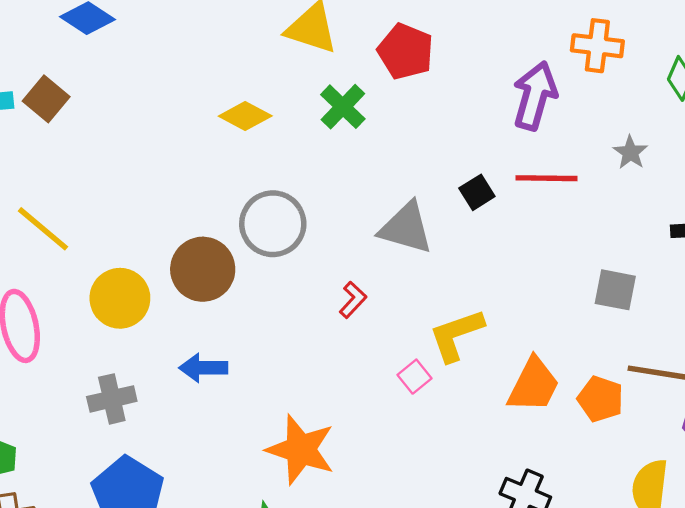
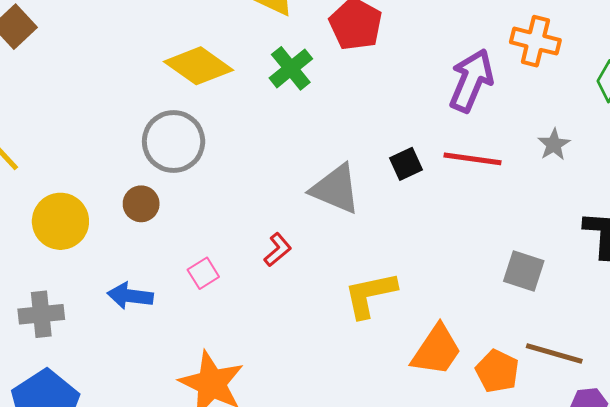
yellow diamond: (245, 116) -> (199, 66), size x1.4
gray circle: (273, 224) -> (174, 141), moved
brown circle: (203, 269) -> (141, 204), size x0.6
pink square: (414, 377) -> (203, 273), moved

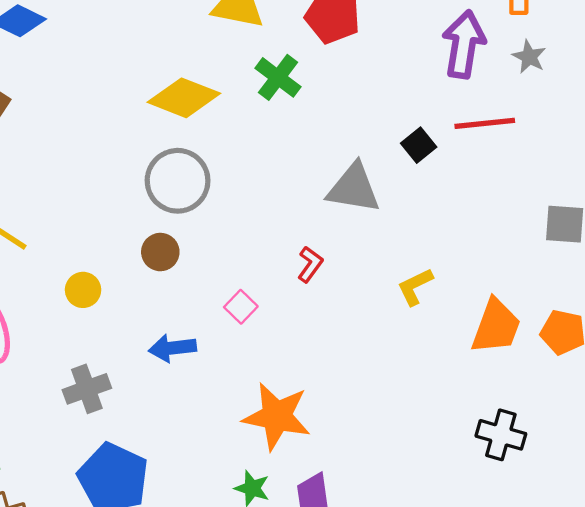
gray star: (554, 145) -> (529, 57), moved
yellow circle: (60, 221) -> (83, 290), size x0.6
yellow L-shape: (370, 295) -> (415, 287), size x0.7

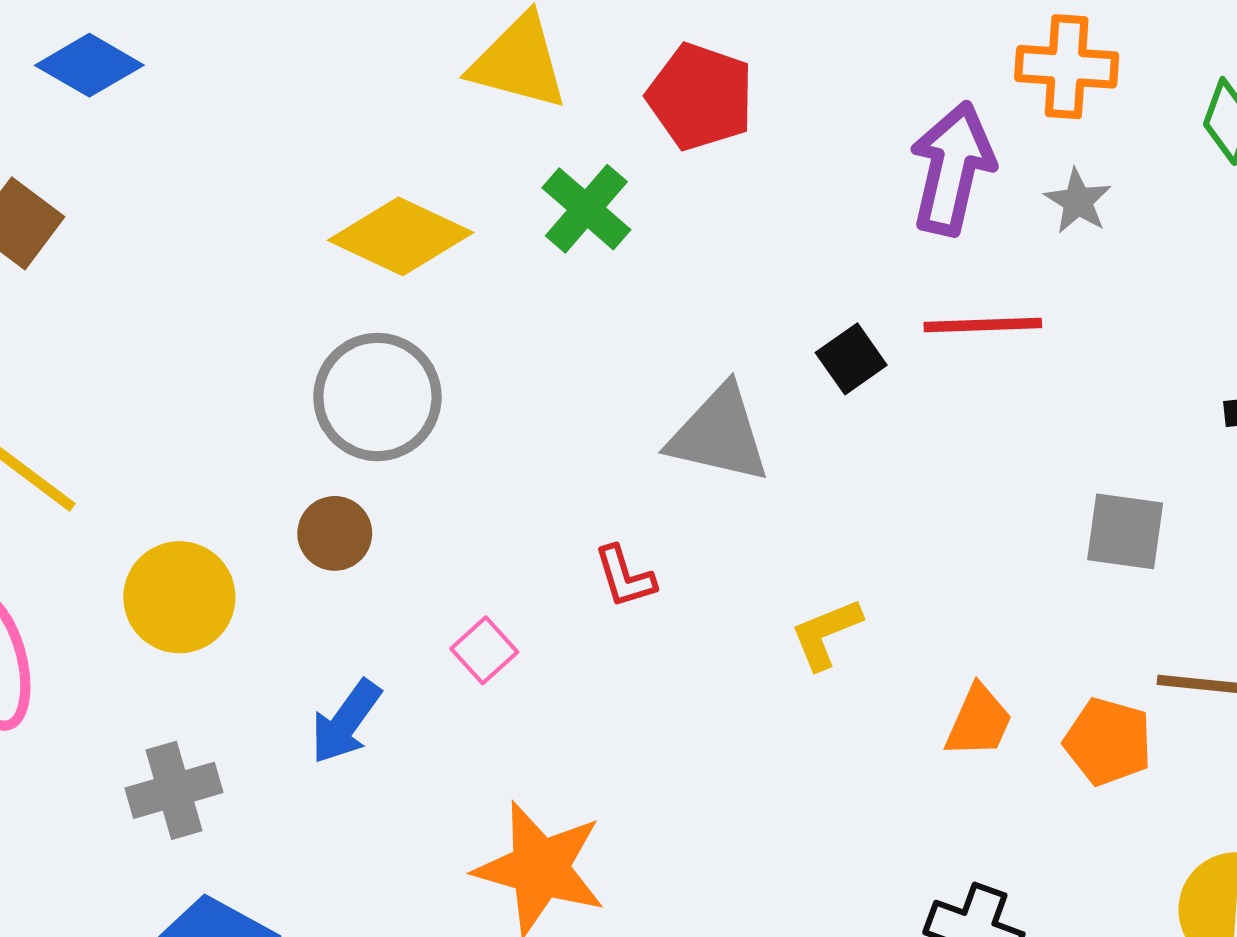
red L-shape: (310, 264) -> (625, 577), turned 123
yellow circle: (83, 290) -> (179, 597), size x1.6
orange trapezoid: (496, 326) -> (979, 721), size x0.7
blue arrow: (172, 348) -> (346, 722), turned -51

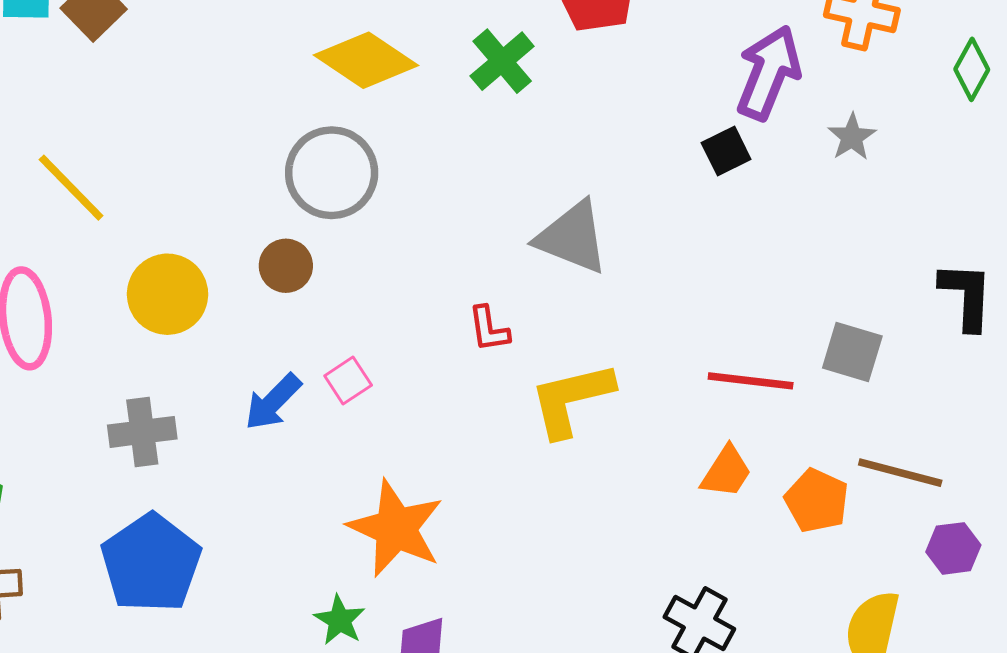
gray star: (1078, 201) -> (852, 137), moved
red line: (983, 325) -> (751, 381), moved
black square: (851, 359) -> (726, 151), moved
yellow L-shape: (826, 634) -> (571, 399), moved, size x1.6
pink square: (484, 650) -> (348, 380), moved

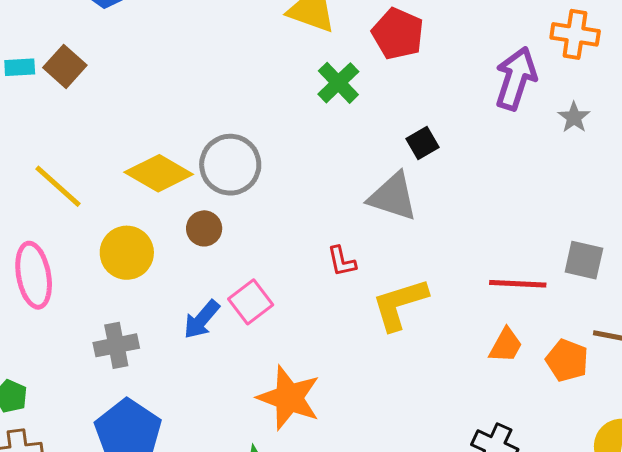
yellow diamond: (366, 60) -> (159, 173), moved
black square: (726, 151) -> (423, 143), moved
pink square: (348, 380) -> (251, 302), size x1.4

